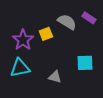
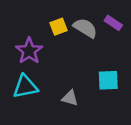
yellow square: (46, 34) -> (58, 27), moved

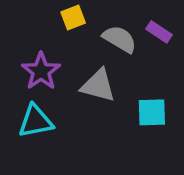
yellow square: (58, 27) -> (73, 18), moved
gray triangle: (70, 98) -> (98, 86), moved, size x1.5

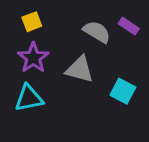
yellow square: (73, 18) -> (32, 22), moved
cyan square: (152, 112) -> (123, 91), turned 30

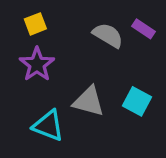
gray triangle: (80, 69) -> (89, 101), moved
cyan triangle: (29, 98) -> (48, 126), moved, turned 32

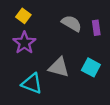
yellow square: (35, 24) -> (23, 16), turned -32
purple rectangle: (143, 29) -> (96, 28), moved, turned 48

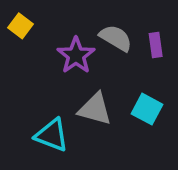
yellow square: (23, 16) -> (21, 26), moved
purple star: (24, 43) -> (76, 55), moved

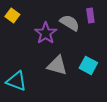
purple rectangle: (156, 45) -> (90, 16), moved
cyan triangle: (52, 135) -> (17, 81), moved

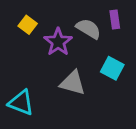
yellow square: (12, 16) -> (28, 25), moved
cyan square: (88, 65) -> (112, 68), moved

